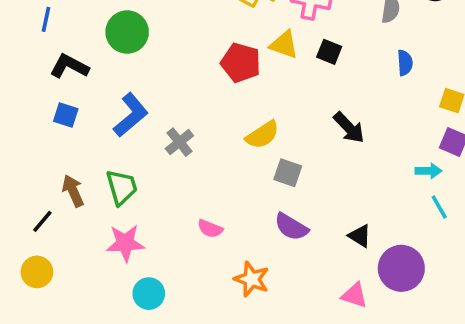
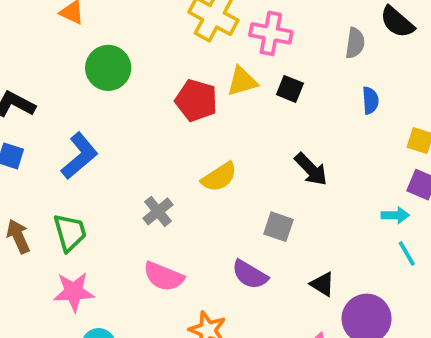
green circle: (127, 32) -> (108, 68), moved
yellow triangle: (284, 45) -> (242, 81), turned -36
gray cross: (179, 142) -> (158, 211), moved
gray square: (288, 173) -> (278, 227), moved
pink semicircle: (210, 229) -> (164, 276), size x1.5

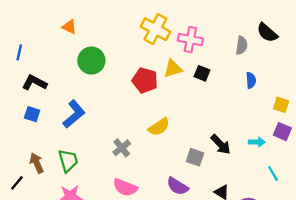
black arrow: (311, 169) -> (221, 144), moved
cyan arrow: (395, 215) -> (257, 142), moved

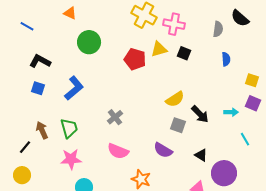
blue line: (19, 52) -> (27, 26), moved, turned -72
yellow semicircle: (159, 127) -> (175, 99), moved

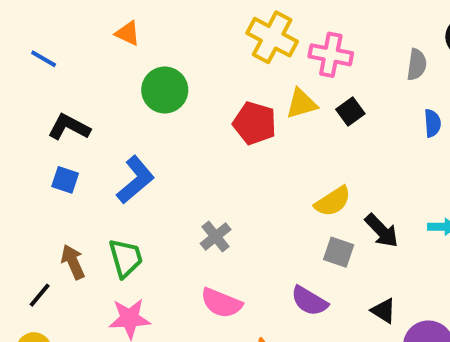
black square: (184, 53) -> (350, 111), turned 32

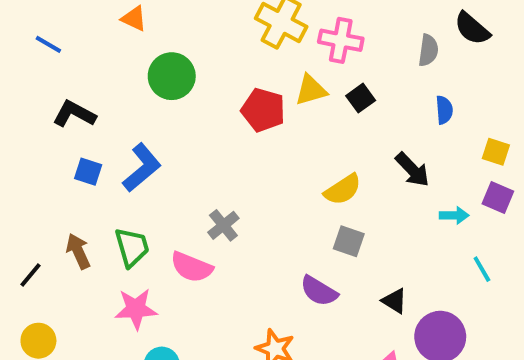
blue square: (65, 180) -> (88, 172), moved
black arrow: (382, 231) -> (412, 170), moved
black line: (40, 295) -> (30, 275), moved
pink semicircle: (221, 303) -> (192, 267), moved

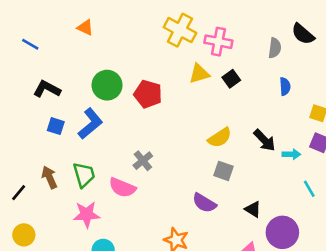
green circle: (172, 76) -> (107, 85), moved
red pentagon: (263, 110) -> (148, 94), moved
black arrow: (412, 170) -> (264, 140), moved

